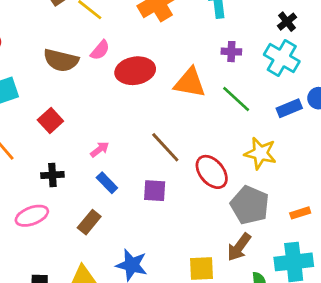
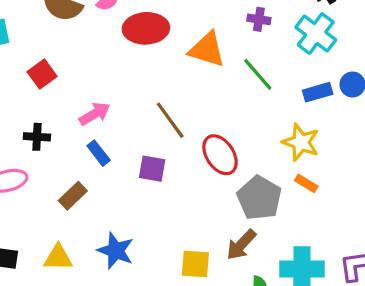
pink arrow: (100, 149) -> (95, 114), size x1.4
yellow star: (260, 153) -> (301, 142), moved
orange rectangle: (300, 213) -> (306, 183), moved, turned 42

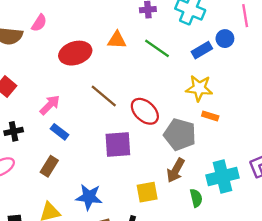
red ellipse: (146, 28) -> (75, 53), moved
orange triangle: (207, 49) -> (117, 40), size x0.7
purple square: (152, 169) -> (118, 145), moved, size x1.4

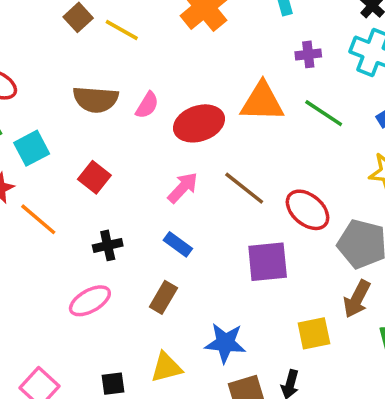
pink semicircle: (39, 23) -> (147, 105), moved
orange triangle: (117, 40) -> (262, 102), size x1.5
pink arrow: (50, 105) -> (183, 188), moved

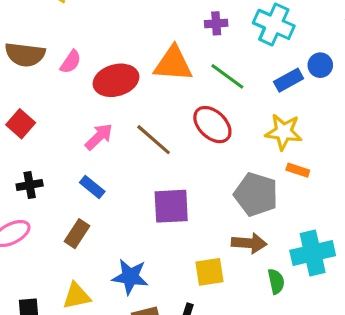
red ellipse: (308, 210) -> (212, 125), moved
brown arrow: (357, 299) -> (249, 243), turned -116

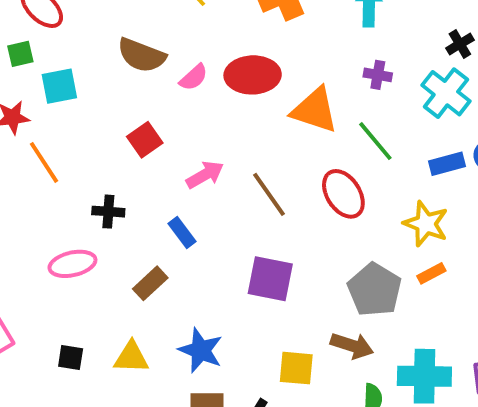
red ellipse: (116, 80) -> (253, 75), moved
red square: (21, 124) -> (145, 140), moved
orange rectangle: (298, 170) -> (431, 273), turned -60

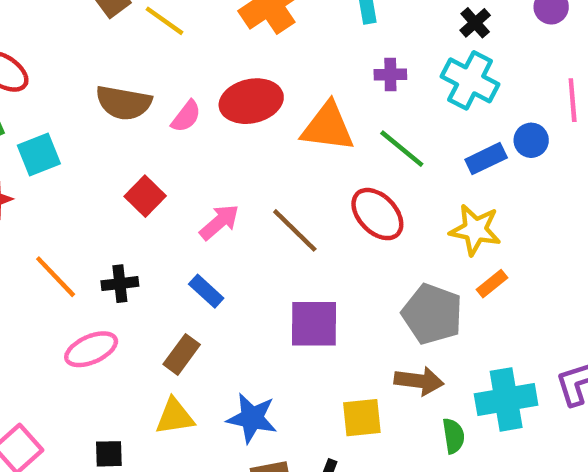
orange line: (44, 162) -> (56, 277), moved
yellow triangle: (131, 357) -> (175, 417), moved

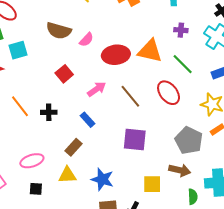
red ellipse: (251, 101) -> (116, 55), moved
pink ellipse: (91, 349) -> (32, 161), moved

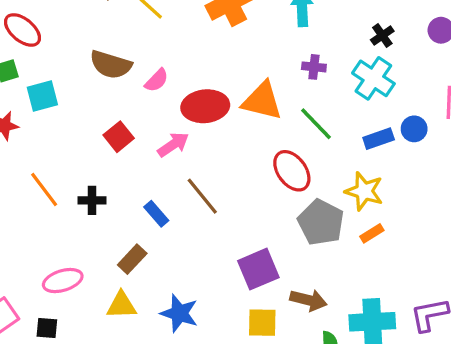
pink arrow: (97, 89) -> (173, 145), moved
brown line: (130, 96) -> (202, 196), moved
purple square: (135, 139) -> (258, 269), moved, turned -30
gray pentagon: (189, 140) -> (321, 222), moved
black square: (36, 189) -> (47, 328), moved

